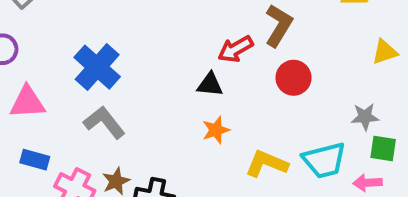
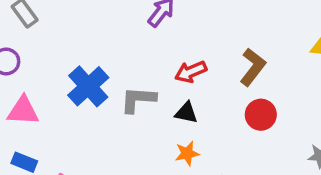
red arrow: (236, 49) -> (191, 72), moved
gray L-shape: (104, 122) -> (138, 99), moved, turned -54

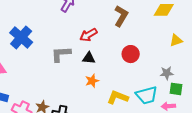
brown L-shape: (253, 67) -> (121, 16), moved
blue cross: (88, 86) -> (21, 37), moved

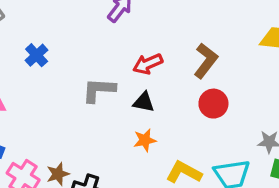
brown L-shape: (121, 16) -> (206, 61), moved
blue cross: (21, 37) -> (37, 55), size x0.6

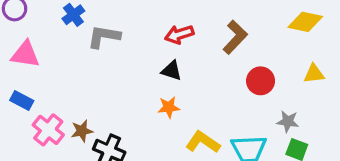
gray L-shape: (99, 90) -> (104, 36), moved
red circle: (213, 104) -> (261, 81), moved

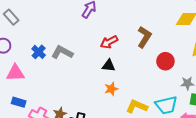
blue cross: (73, 15) -> (39, 52), moved
gray L-shape: (104, 36) -> (62, 52), turned 30

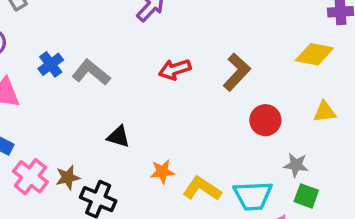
black triangle: (109, 66) -> (119, 137), moved
orange star: (111, 89) -> (162, 172), moved

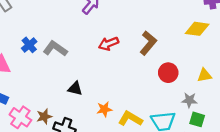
yellow triangle: (325, 112) -> (204, 75), moved

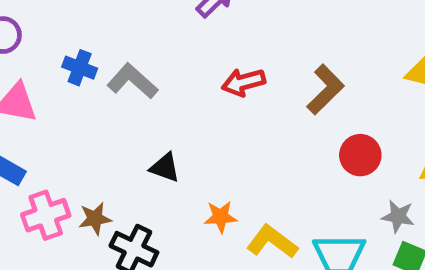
blue cross: (29, 45) -> (80, 68), turned -35
pink cross: (20, 117) -> (46, 215), turned 30

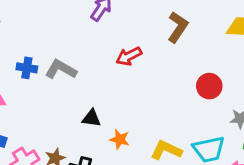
brown L-shape: (325, 90) -> (178, 27), moved
orange star: (221, 217) -> (120, 139), moved, turned 30

